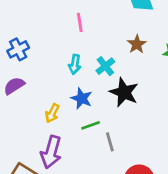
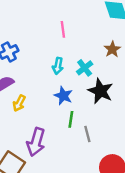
yellow arrow: (52, 113) -> (19, 103), moved
green line: (91, 125) -> (71, 119), turned -63

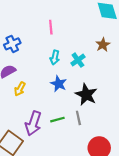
pink line: (63, 29) -> (51, 27), moved
black star: (100, 91) -> (86, 95), moved
green line: (71, 119) -> (57, 120), moved, turned 64

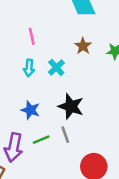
pink line: (51, 27) -> (32, 36), moved
blue star: (59, 84) -> (30, 110), moved

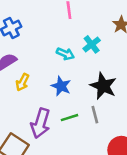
cyan arrow: (29, 68) -> (65, 54), moved, turned -77

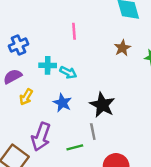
cyan cross: (92, 44) -> (48, 65), moved, turned 35
green line: (70, 118) -> (75, 147), moved

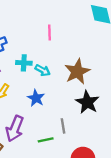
brown star: (122, 48) -> (77, 72), moved, size x1.6
black star: (102, 105) -> (87, 102), moved

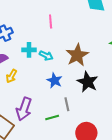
blue star: (36, 98) -> (55, 80), moved

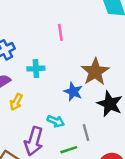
cyan arrow: (46, 56) -> (56, 121), moved
blue star: (55, 80) -> (73, 92), moved

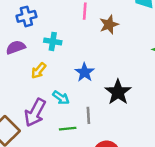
brown star: (95, 72) -> (109, 25), moved, size x0.7
yellow arrow: (16, 102) -> (39, 71), moved

